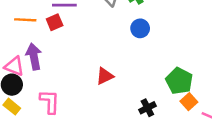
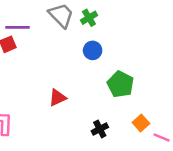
green pentagon: (179, 81) -> (120, 84), moved

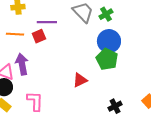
blue circle: (93, 50) -> (109, 41), size x1.5
green pentagon: (120, 84) -> (107, 59), moved

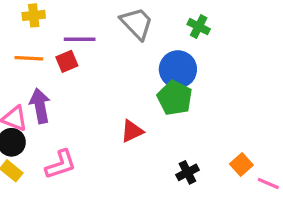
green cross: (106, 14) -> (199, 27), moved, turned -32
pink L-shape: (35, 101) -> (61, 164), turned 70

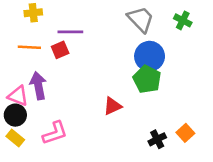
gray trapezoid: (137, 23) -> (141, 19), moved
green cross: (199, 27) -> (183, 20), moved
orange square: (241, 164) -> (185, 133), moved

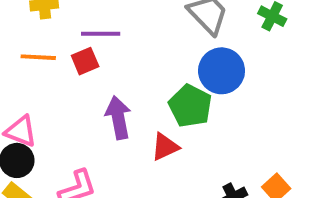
green pentagon: (147, 79) -> (190, 106), moved
purple arrow: (38, 86) -> (118, 118), moved

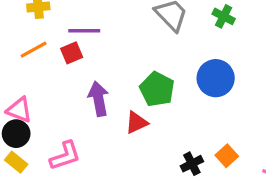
orange line: (38, 57) -> (34, 50), turned -32
blue circle: (222, 71) -> (216, 78), moved

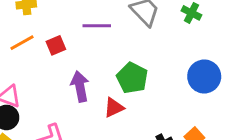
purple line: (84, 31) -> (97, 26), moved
blue circle: (216, 78) -> (204, 77), moved

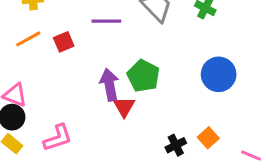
purple arrow: (80, 86) -> (109, 85), moved
red triangle: (114, 108) -> (124, 107), turned -35

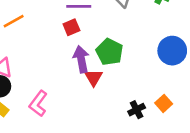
red square: (64, 42) -> (71, 27), moved
pink L-shape: (58, 138) -> (38, 103), turned 145

